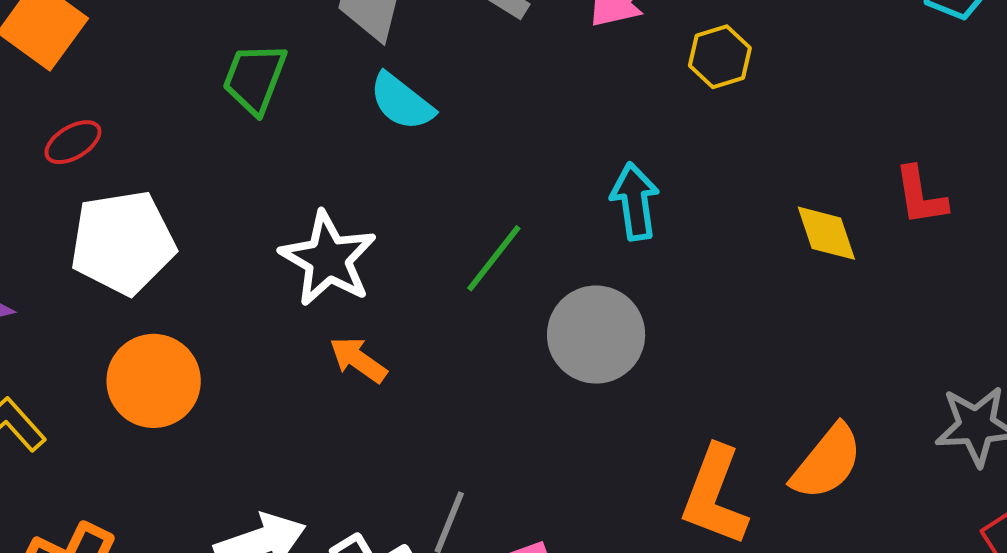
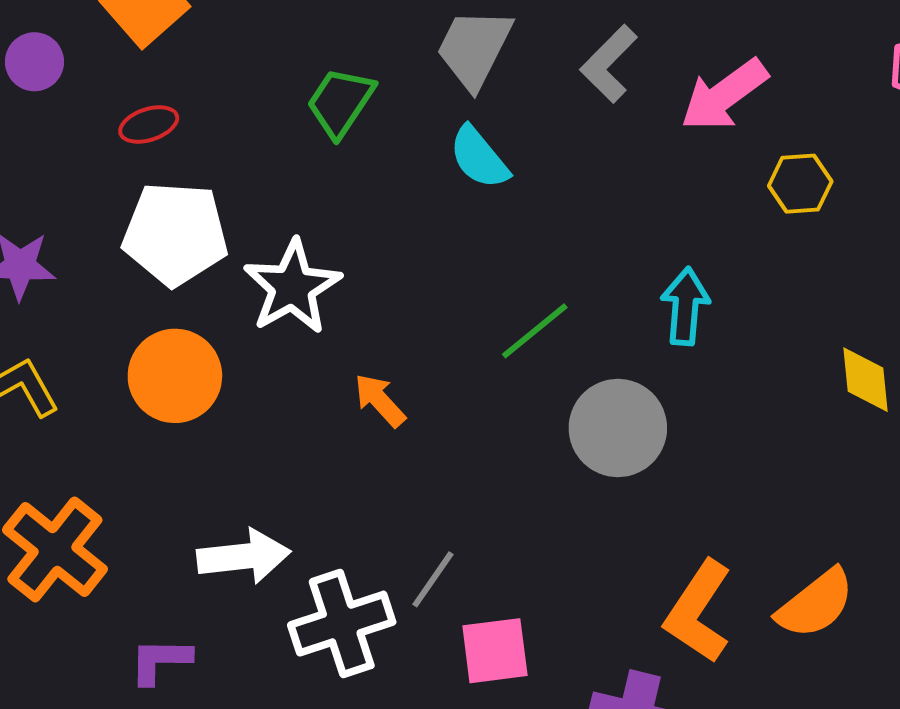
white star: (328, 259) -> (292, 287), moved

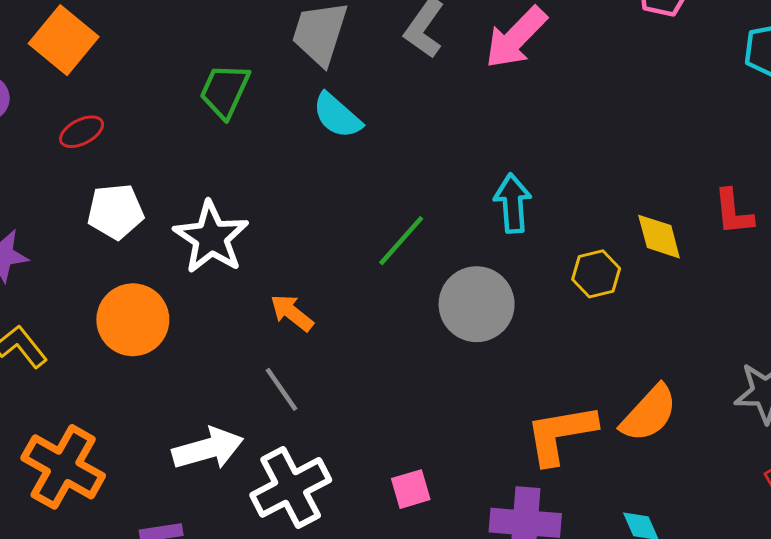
yellow hexagon: (800, 184) -> (596, 274), moved
white pentagon: (175, 234) -> (115, 212), size x0.7
gray line: (433, 579) -> (281, 389), moved, turned -60
orange L-shape: (698, 612) -> (561, 434), turned 56
pink square: (495, 651) -> (411, 489), size x0.7

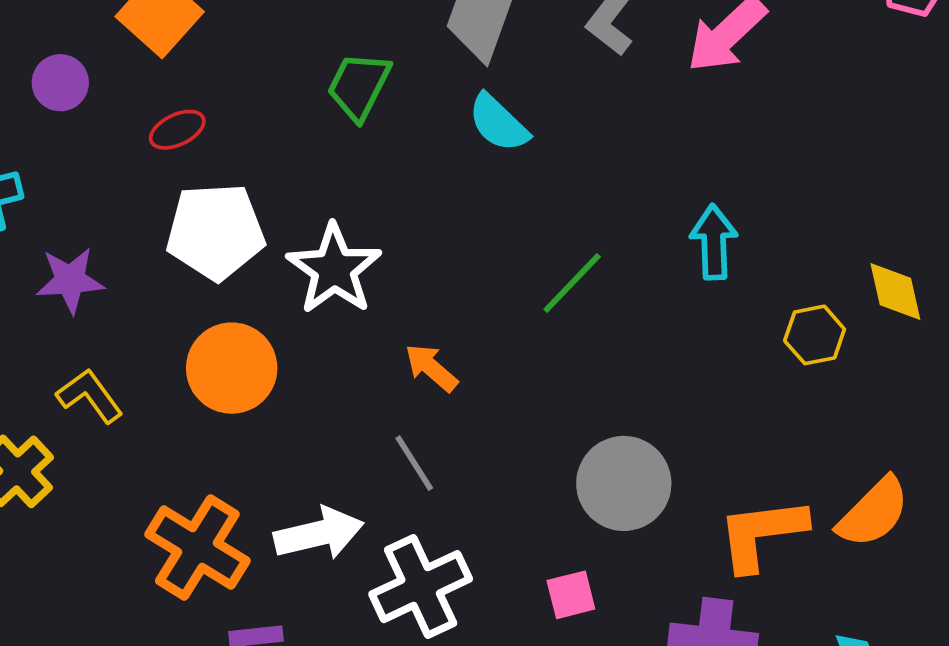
white pentagon: (115, 212) -> (215, 232), size x1.4
gray circle: (477, 304) -> (624, 483), moved
orange cross: (63, 467) -> (197, 547), moved

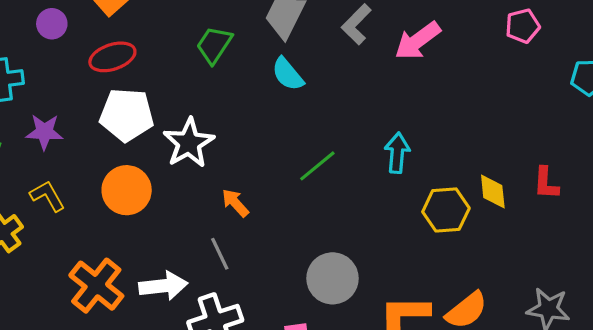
red ellipse: (177, 130) -> (112, 57), size x1.5
yellow hexagon: (815, 335) -> (446, 210), size x1.4

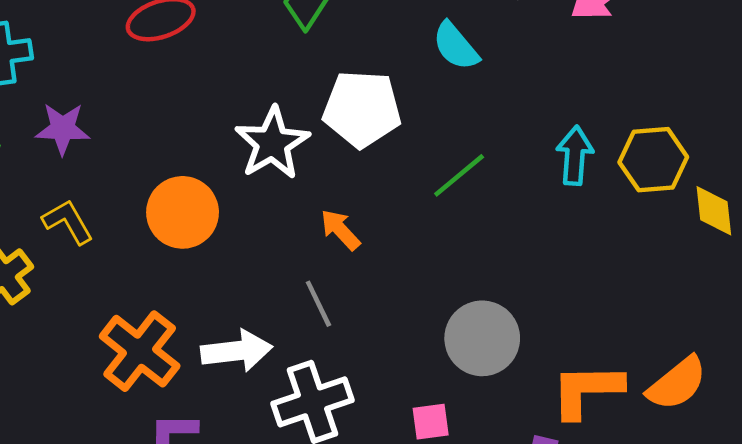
cyan semicircle: (288, 74) -> (456, 46), moved
white pentagon: (127, 115) -> (362, 109), moved
yellow hexagon: (446, 210) -> (653, 160), moved

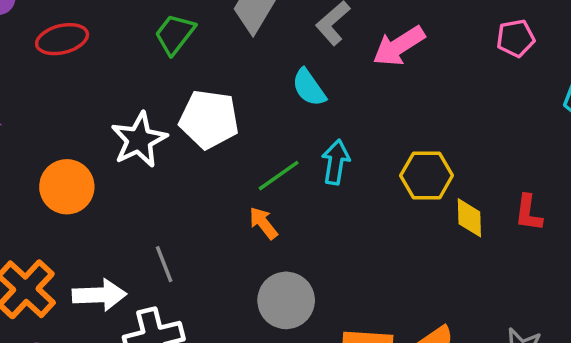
cyan semicircle: (456, 46) -> (309, 88), moved
cyan arrow: (575, 156) -> (336, 162), moved
orange arrow: (340, 230) -> (263, 223), moved

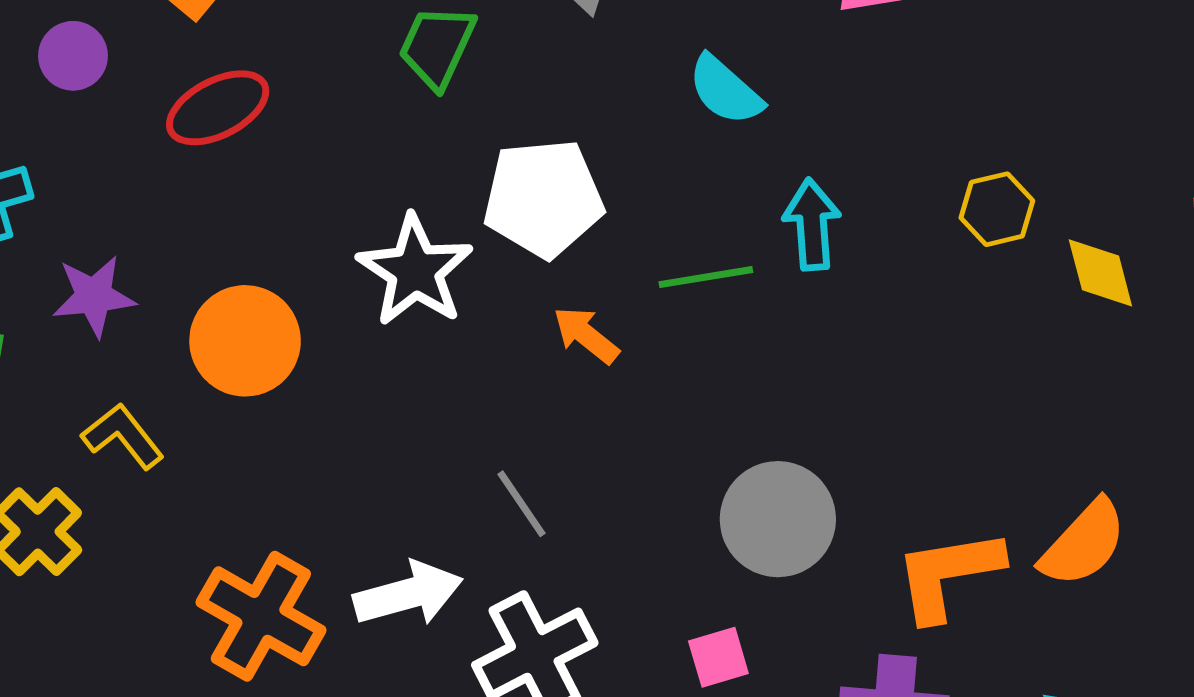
yellow hexagon: (427, 175) -> (997, 209), size x0.7
green line: (279, 176) -> (706, 277), turned 39
orange circle: (67, 187) -> (245, 341), moved
orange arrow: (263, 223) -> (586, 335), moved

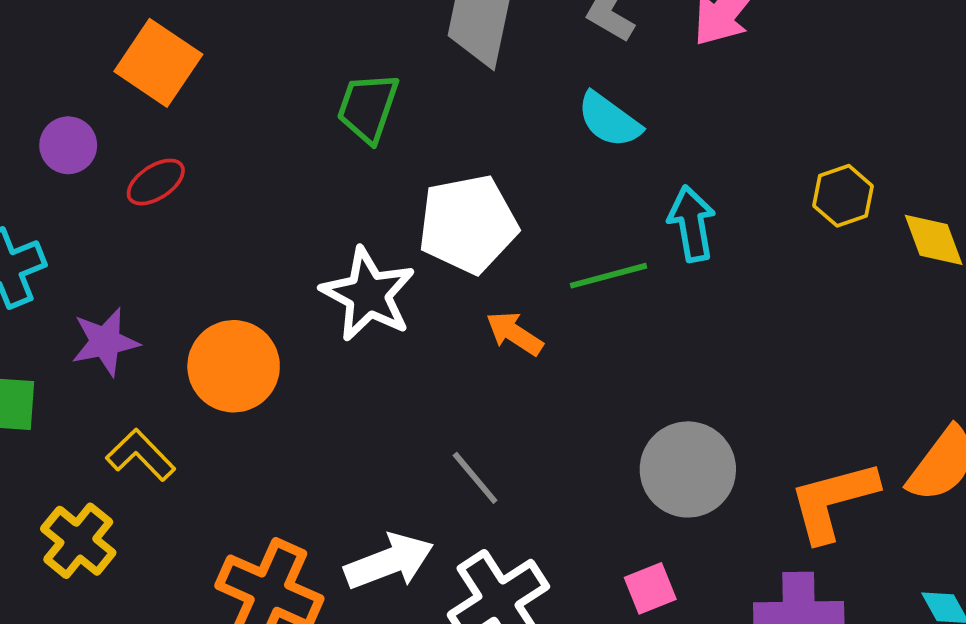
red ellipse: (218, 108) -> (156, 182), moved, size x0.7

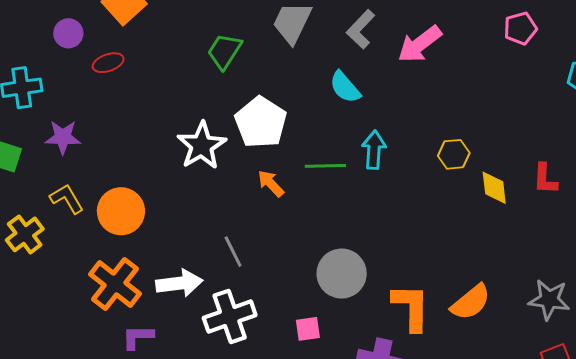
white pentagon: (468, 224) -> (261, 122), turned 30
orange circle: (234, 366) -> (121, 211), moved
orange L-shape: (833, 501) -> (411, 307), turned 92

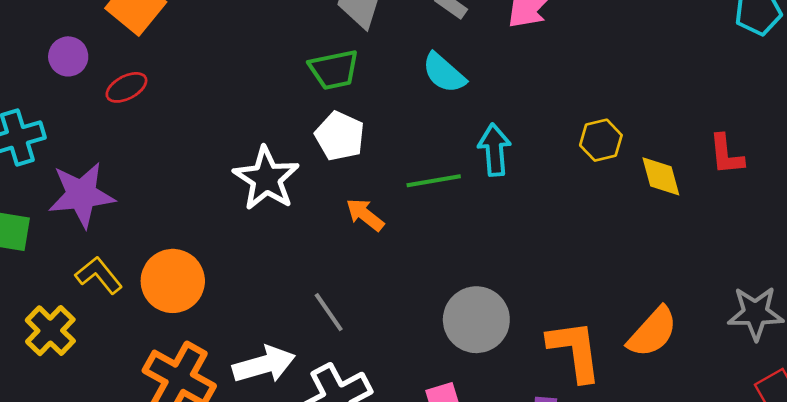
green trapezoid: (224, 51) -> (334, 70), moved, turned -126
white pentagon: (261, 122) -> (340, 136), size x0.7
purple star: (63, 137) -> (81, 195), size x1.4

